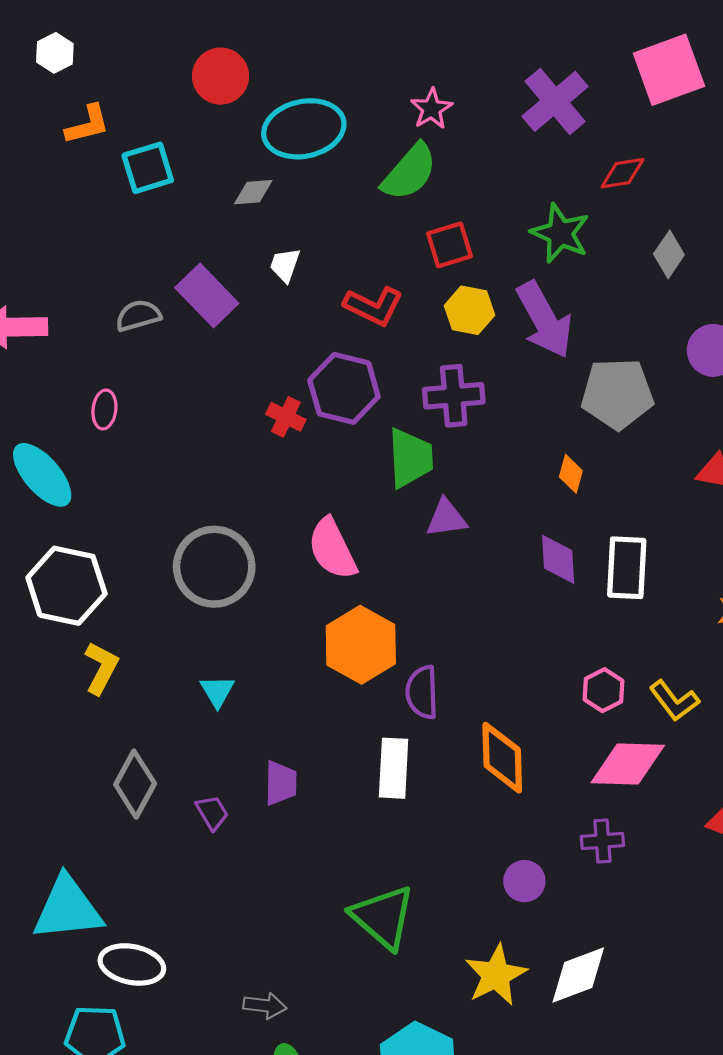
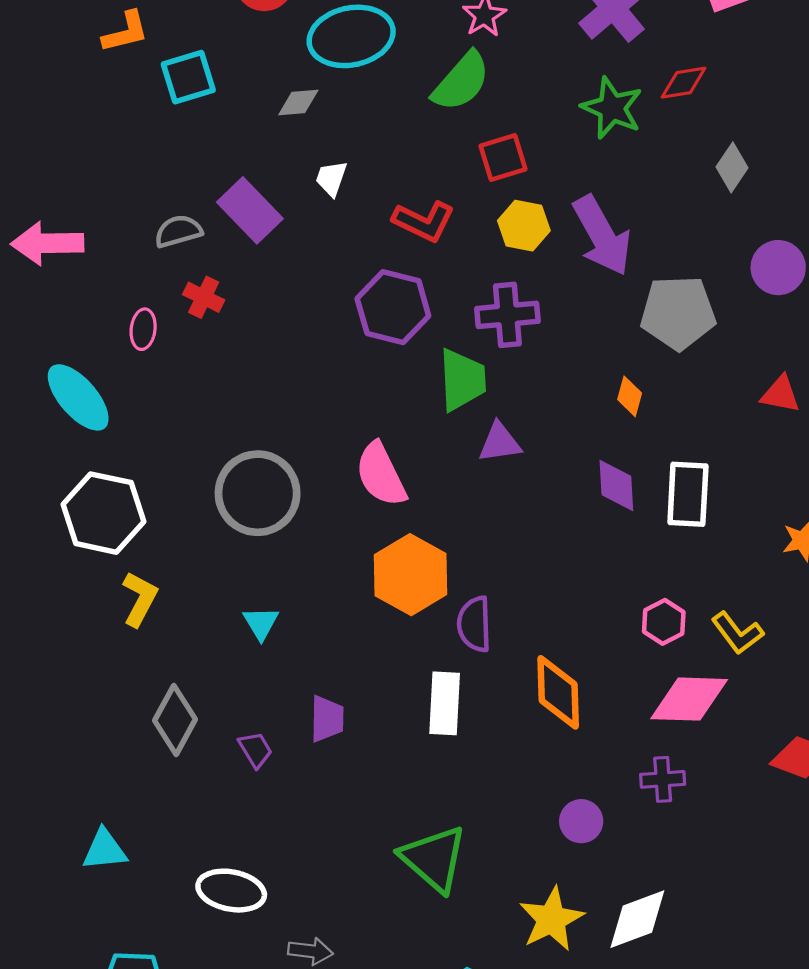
green star: (560, 233) -> (612, 108), moved
red cross: (286, 417) -> (204, 297), moved
cyan triangle: (68, 909) -> (105, 850), size x0.6
white ellipse: (132, 964) -> (231, 891), moved

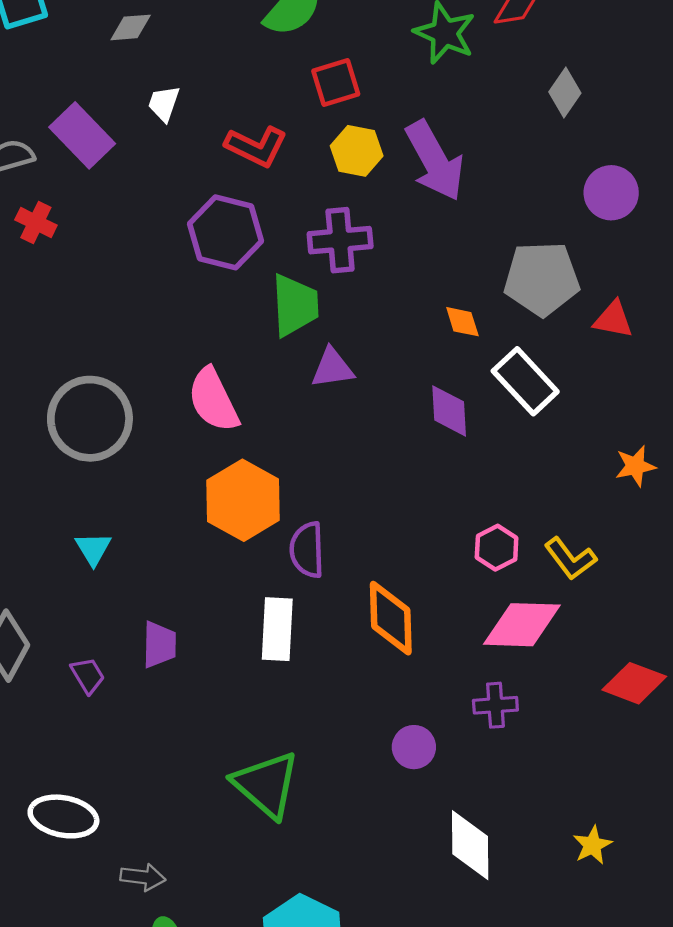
gray pentagon: (678, 313) -> (542, 279), moved
orange diamond: (630, 396) -> (462, 322), turned -33
white rectangle: (688, 494) -> (525, 381), moved, turned -46
yellow star: (551, 919) -> (592, 845), moved, size x0.6
white diamond: (637, 919) -> (470, 845), turned -70

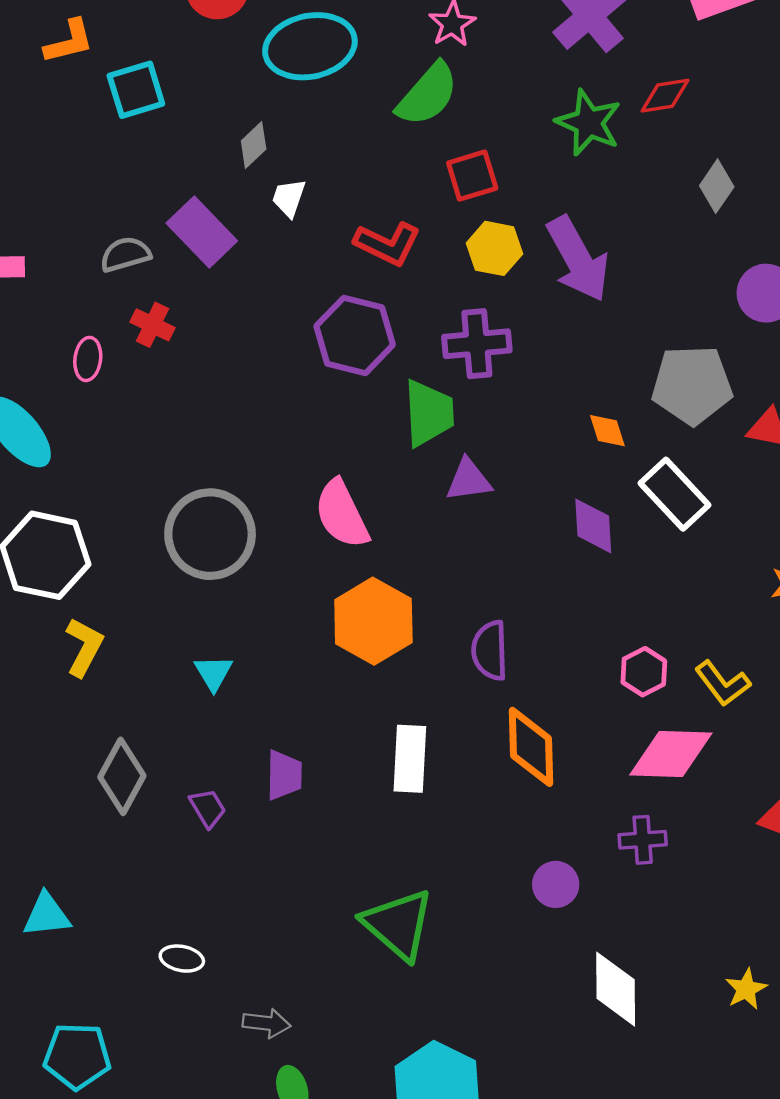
gray diamond: (131, 27) -> (254, 145), moved, turned -39
purple semicircle: (307, 550) -> (490, 651), moved
white ellipse: (63, 816) -> (182, 959), size x0.6

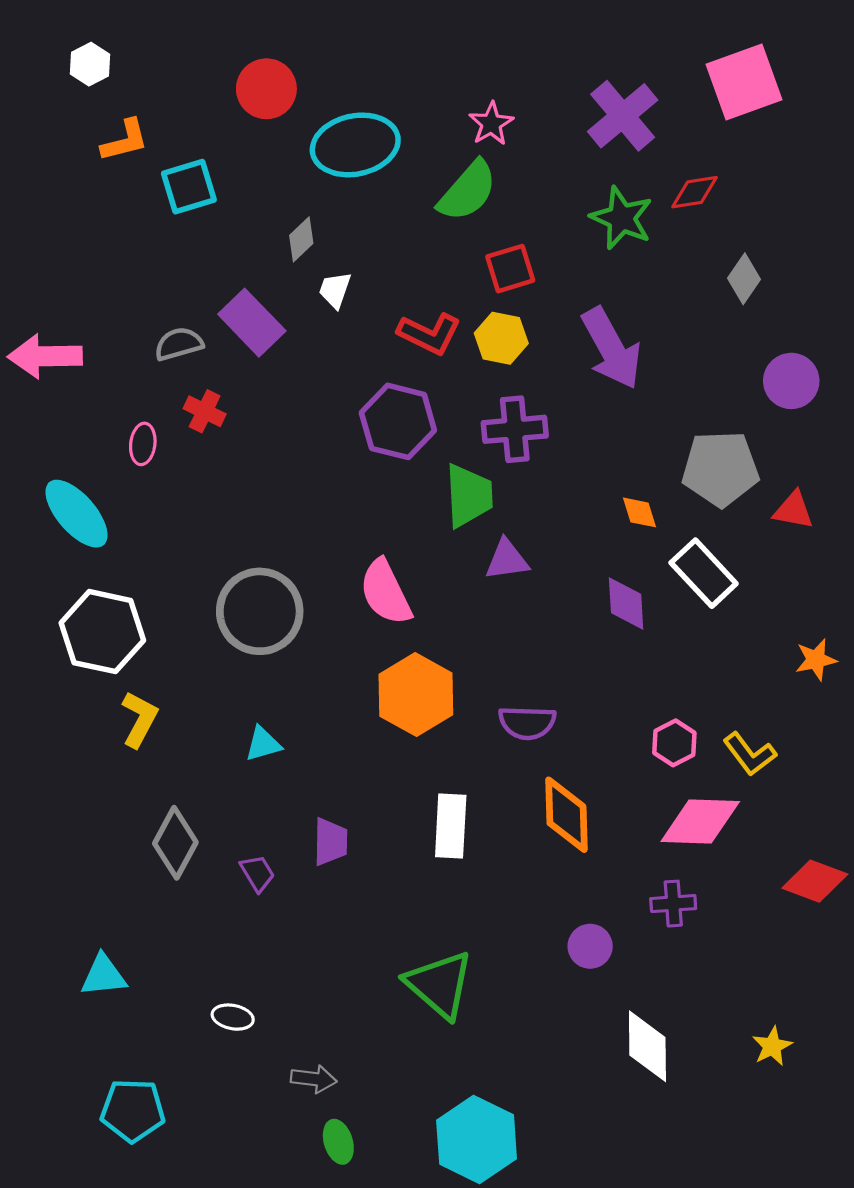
yellow hexagon: (495, 248) -> (501, 338), moved
purple semicircle: (490, 651) -> (527, 723), turned -86
cyan triangle: (214, 673) -> (263, 744), turned 45

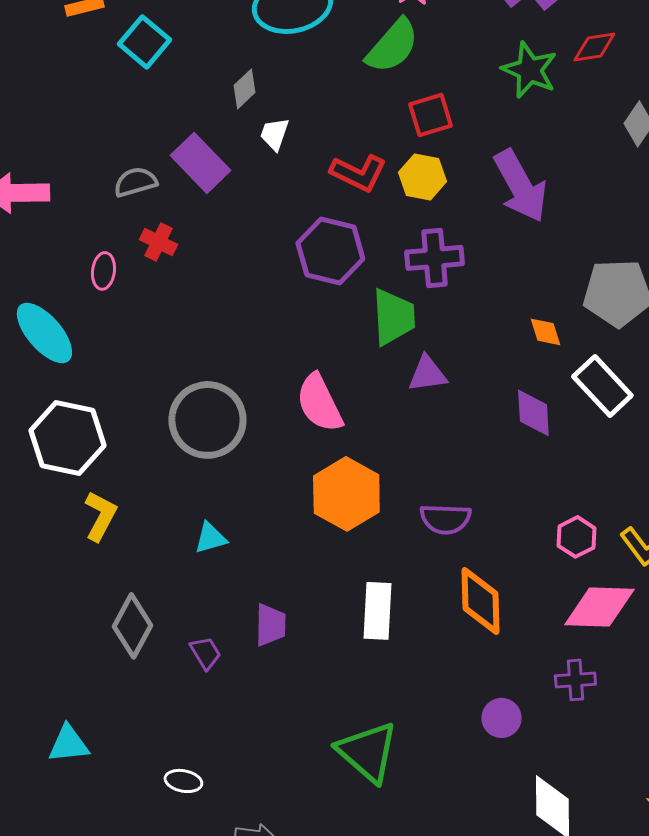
cyan square: (189, 187) -> (144, 42), turned -33

